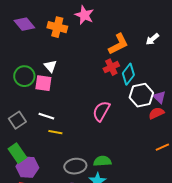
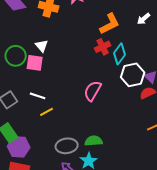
yellow line: (55, 132) -> (47, 112), turned -40

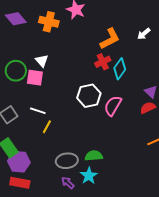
white hexagon: (133, 75) -> (89, 96), moved
pink semicircle: (93, 91) -> (113, 106), moved
yellow line: (47, 112) -> (47, 127), turned -32

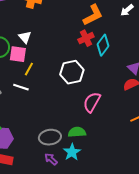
pink semicircle: (113, 106) -> (92, 102), moved
yellow line: (47, 127) -> (29, 69), moved

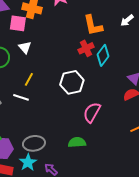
orange L-shape: (93, 15) -> (93, 25), turned 105
pink square: (18, 54) -> (18, 23), moved
gray ellipse: (50, 137) -> (34, 143), moved
cyan star: (72, 152) -> (28, 162), moved

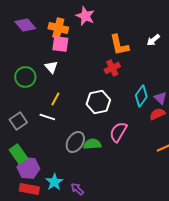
pink square: (18, 23) -> (60, 44), moved
cyan diamond: (103, 55) -> (141, 96), moved
green semicircle: (77, 142) -> (92, 144), moved
gray ellipse: (34, 143) -> (75, 142), moved, turned -50

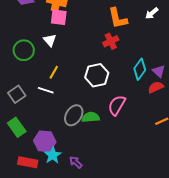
purple hexagon: (28, 168) -> (45, 141), moved

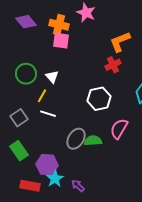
orange L-shape: (118, 18) -> (120, 42), turned 80
white triangle: (50, 40) -> (52, 77), moved
yellow line: (54, 72) -> (42, 96), moved

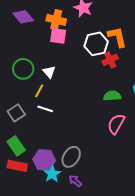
orange L-shape: (120, 42) -> (117, 37), turned 100
white hexagon: (99, 99) -> (96, 44), moved
gray ellipse: (76, 139) -> (71, 157), moved
green semicircle: (93, 141) -> (112, 96), moved
red rectangle: (30, 186) -> (17, 166), moved

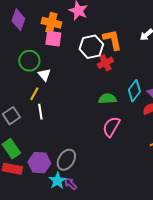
purple diamond: (23, 17) -> (18, 20), turned 60
green circle: (23, 69) -> (29, 61), moved
white line: (45, 109) -> (40, 112), turned 63
cyan star: (52, 174) -> (57, 181), moved

